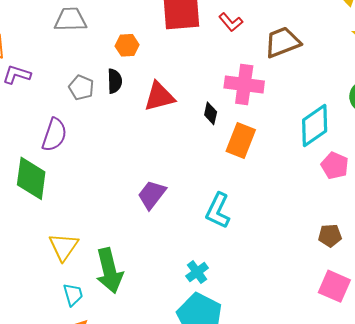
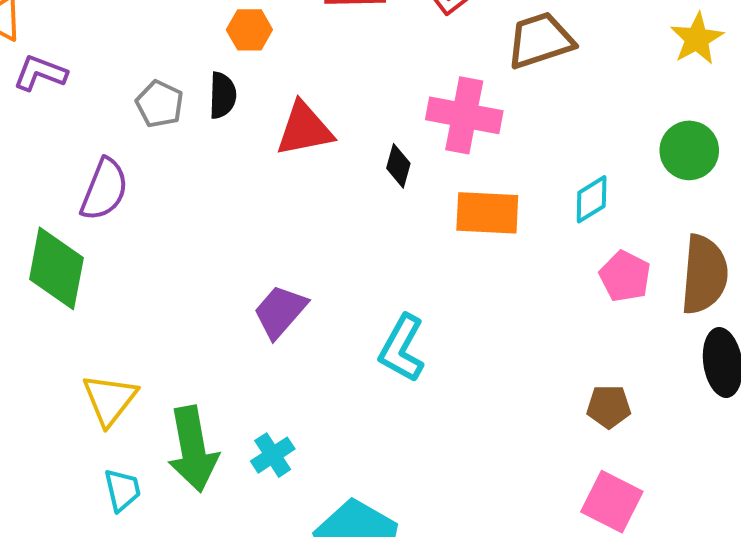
cyan diamond: (315, 126) -> (592, 199), size x0.6
orange rectangle: (241, 140) -> (487, 213), moved, turned 68
cyan cross: (197, 272) -> (273, 455), moved

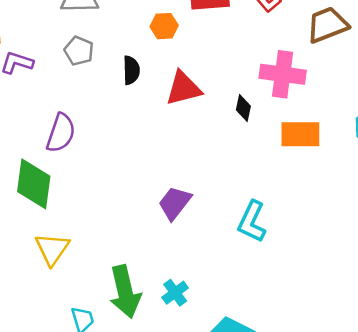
orange hexagon: (249, 30) -> (164, 26), moved
gray pentagon: (160, 104) -> (79, 51), moved
yellow triangle: (110, 400) -> (52, 249), moved

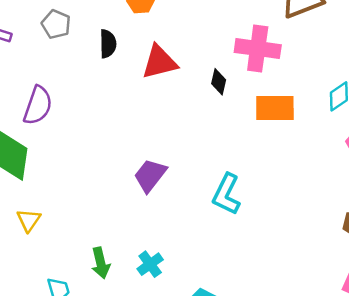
yellow triangle: (52, 249) -> (29, 220), size x0.7
green arrow: (125, 292) -> (101, 263), size x0.6

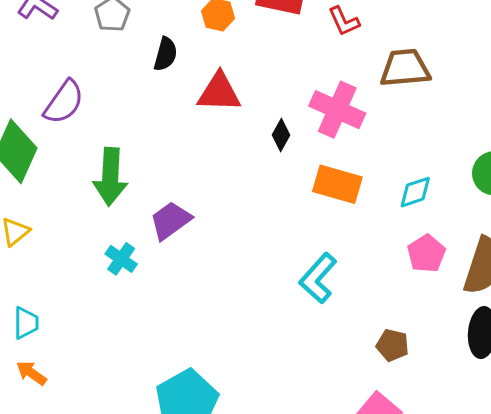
cyan L-shape: (226, 194) -> (318, 278), moved
green arrow: (101, 263) -> (110, 177), moved, size x1.5
cyan cross: (150, 264) -> (121, 259), moved, turned -35

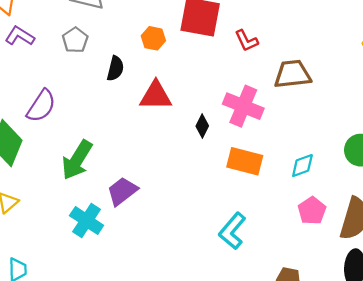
green arrow: (110, 177) -> (77, 160), turned 30
cyan cross: (121, 259) -> (87, 221), size x1.4

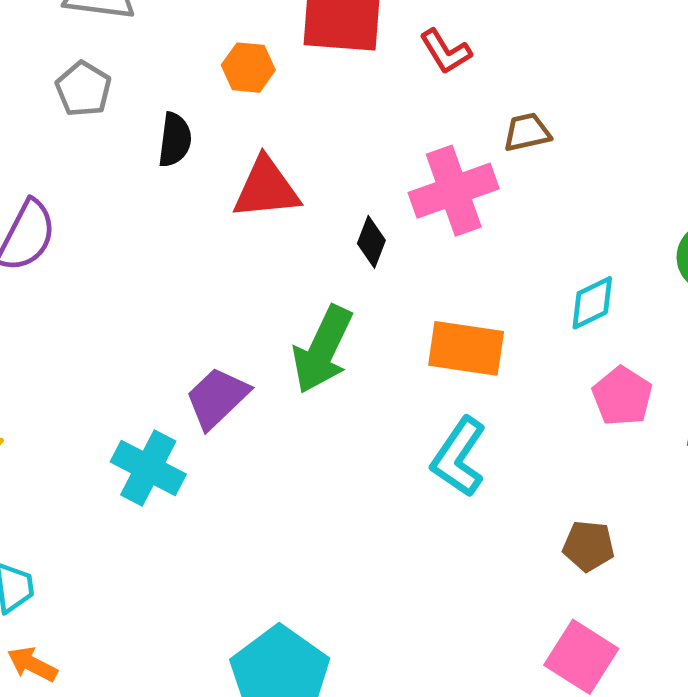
brown trapezoid: (292, 74) -> (527, 132), moved, size x0.6
pink cross: (243, 106) -> (454, 191), turned -36
green arrow: (77, 160) -> (322, 350), moved
orange rectangle: (245, 161) -> (466, 348), moved

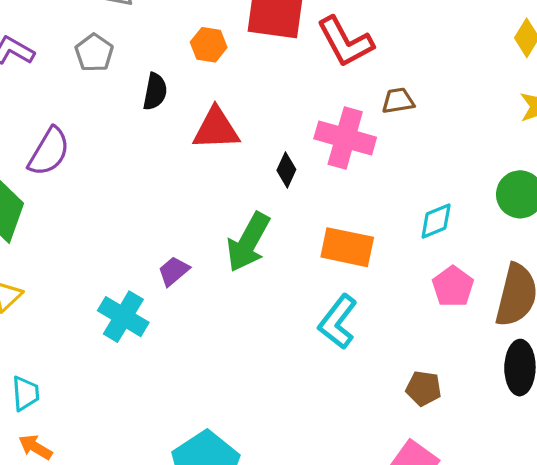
red L-shape: (446, 51) -> (345, 42), size x1.6
pink cross: (454, 191) -> (345, 138), turned 32
purple trapezoid: (217, 398) -> (174, 271), size x0.7

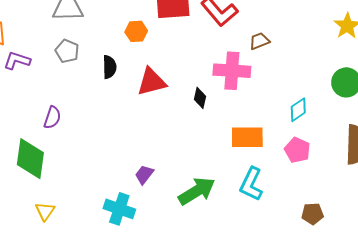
purple semicircle: (49, 152) -> (52, 118), size x0.7
green arrow: (248, 242) -> (197, 191), moved, turned -138
pink pentagon: (453, 287) -> (297, 150), moved

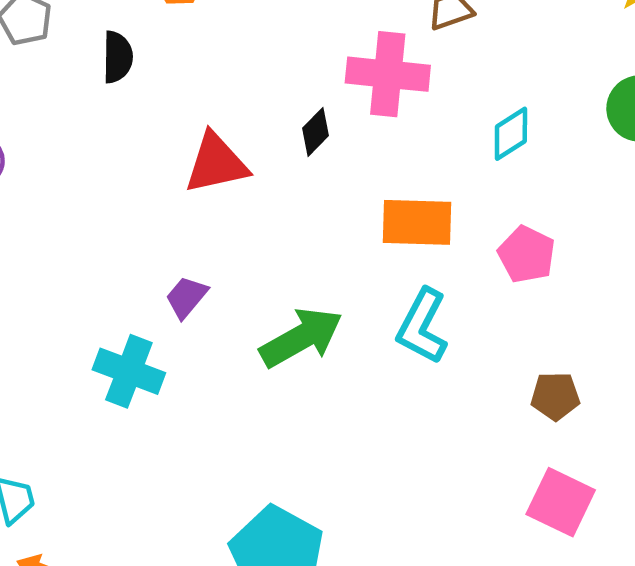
red triangle: (152, 82) -> (216, 163), moved
black diamond: (200, 98) -> (315, 132), turned 30
cyan diamond: (298, 110) -> (511, 134), moved

